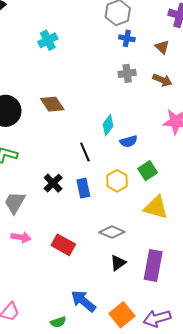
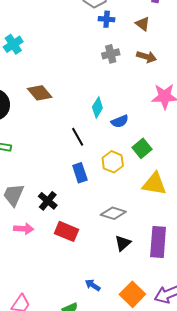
cyan cross: (48, 40) -> (13, 44), moved
black cross: (53, 183) -> (48, 201), moved
blue arrow: (83, 301) -> (93, 285), size x0.6

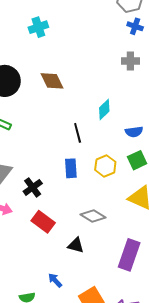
blue semicircle: (120, 121) -> (134, 132), moved
black triangle: (123, 243) -> (76, 245), moved, turned 42

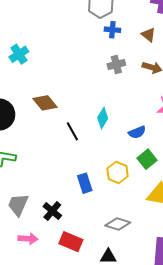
black line: (78, 133) -> (72, 131), moved

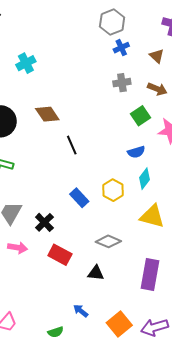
blue cross: (112, 30) -> (121, 48), turned -35
cyan diamond: (103, 118) -> (144, 179), moved
green square: (147, 159) -> (141, 116), moved
blue rectangle: (85, 183) -> (79, 198), turned -30

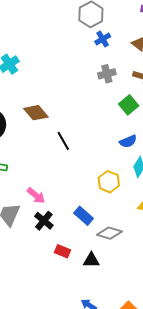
blue rectangle: (79, 198) -> (84, 216), moved
pink arrow: (18, 248) -> (36, 196), moved, turned 36
red rectangle: (60, 255) -> (63, 251), size x0.7
black triangle: (96, 273) -> (91, 260), moved

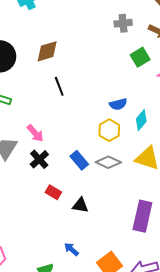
brown diamond: (36, 113) -> (47, 51), turned -75
black line: (63, 141) -> (59, 86), moved
blue semicircle: (128, 141) -> (118, 104), moved
gray diamond: (109, 233) -> (108, 162), moved

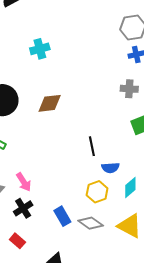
black line: (59, 86) -> (92, 146), moved
red rectangle: (53, 192) -> (17, 241), moved

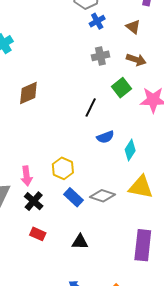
black line: (92, 146) -> (91, 108), moved, turned 54
pink arrow: (24, 182) -> (27, 176), turned 42
yellow hexagon: (97, 192) -> (63, 168), moved

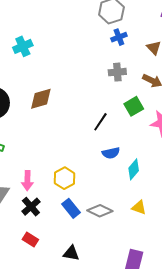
yellow triangle: (141, 187) -> (139, 207), size x0.6

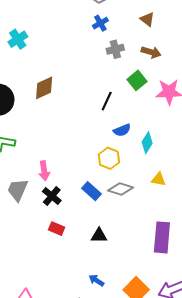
blue cross: (119, 37) -> (100, 23), moved
yellow hexagon: (64, 178) -> (109, 158), moved

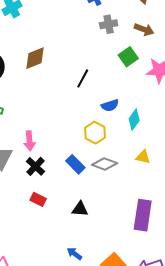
black line: (107, 101) -> (83, 78), moved

